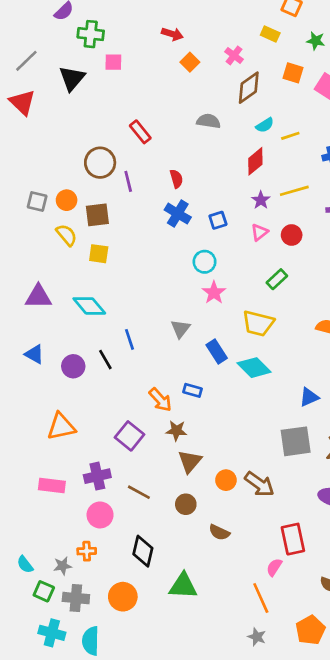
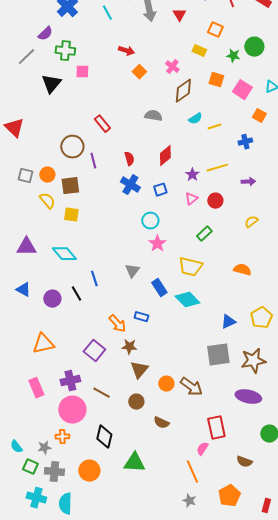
gray line: (26, 61) -> (26, 57), moved
red triangle: (22, 102) -> (14, 128), moved
red diamond: (255, 161) -> (165, 156), moved
pink rectangle: (52, 485) -> (36, 388), turned 60
pink circle: (100, 515) -> (72, 410), size x1.4

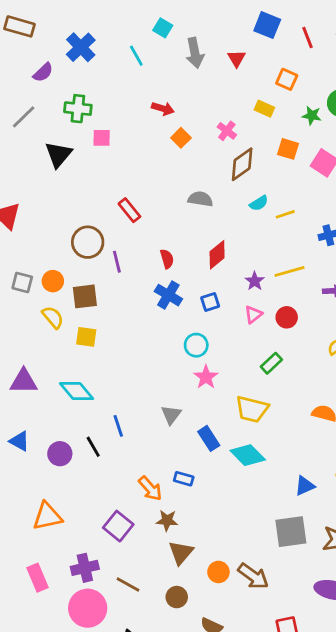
purple semicircle: (45, 34) -> (43, 72), moved

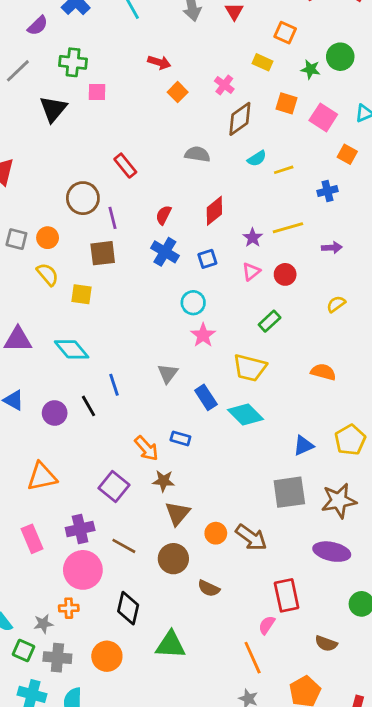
red semicircle: (167, 259) -> (163, 215), turned -138
brown square: (85, 296) -> (103, 253), moved
brown circle: (177, 597) -> (173, 559), size x1.4

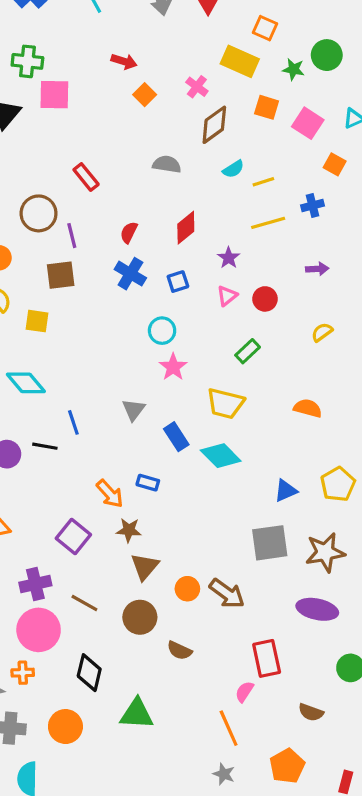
yellow rectangle: (262, 62) -> (240, 61), size x1.6
pink square: (97, 92) -> (54, 95), size x1.5
yellow line: (288, 228) -> (268, 223), moved
black line: (89, 406) -> (45, 446), turned -50

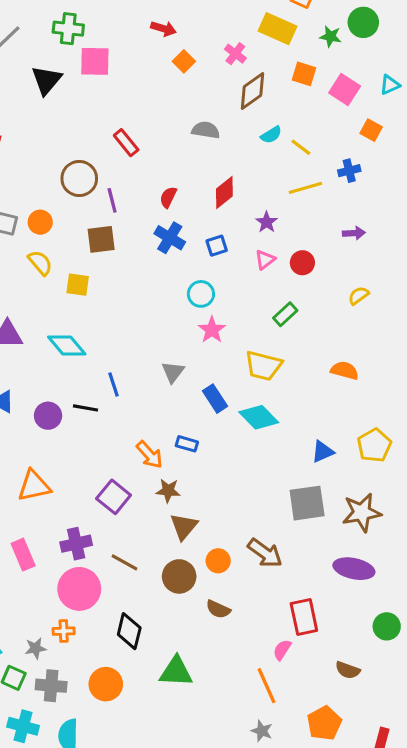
yellow line: (263, 182) -> (301, 147), turned 55
orange circle: (187, 589) -> (218, 561), moved

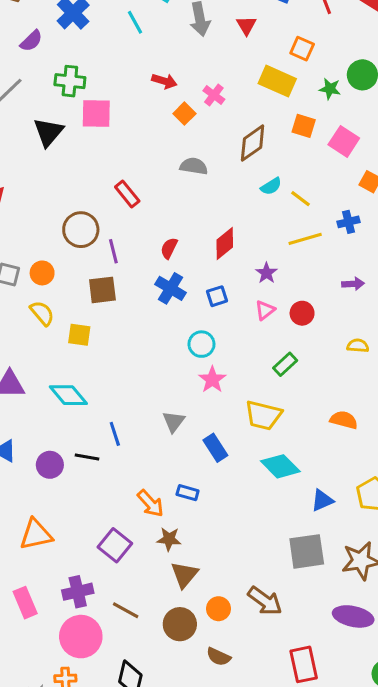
pink cross: (235, 54) -> (214, 95), moved
gray semicircle: (206, 130) -> (194, 166), moved
yellow semicircle: (359, 296) -> (358, 346), turned 40
cyan diamond: (259, 417) -> (280, 466), moved

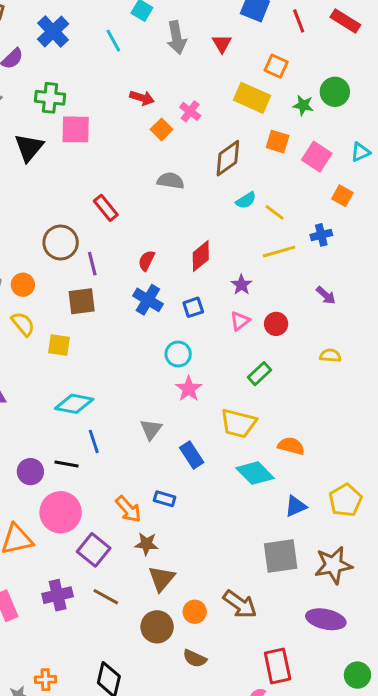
purple arrow: (353, 284) -> (326, 295), turned 45
cyan diamond: (68, 395) -> (74, 404), moved, turned -39
orange semicircle: (344, 420) -> (291, 446), moved
brown line: (126, 610) -> (106, 597), moved
pink circle: (81, 637) -> (61, 512), moved

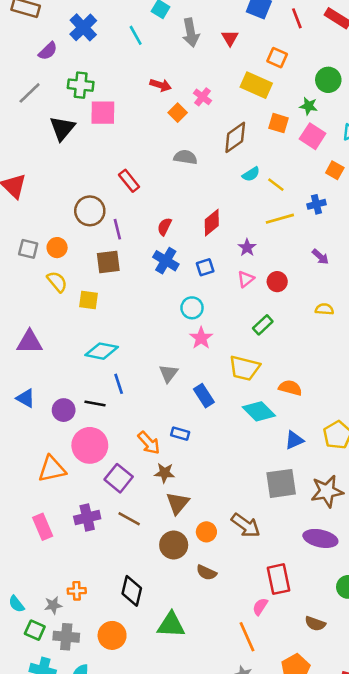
green star: (303, 105) -> (309, 106), moved

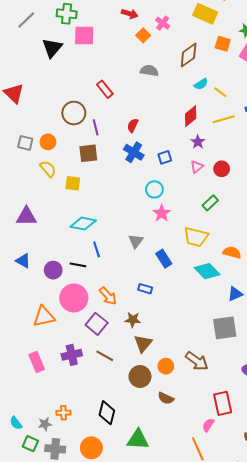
red diamond: (212, 223) -> (191, 116), moved
orange arrow: (149, 443) -> (108, 296), moved

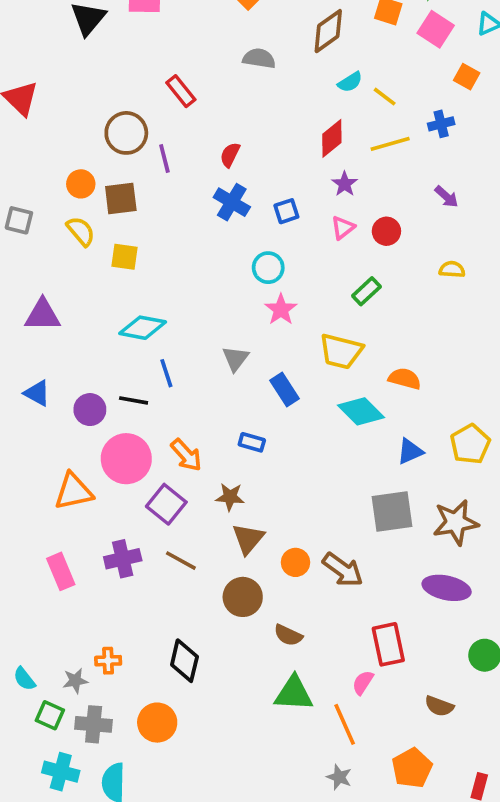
gray square: (25, 143) -> (19, 220), moved
brown square: (88, 153) -> (121, 198), moved
orange circle: (166, 366) -> (295, 562), moved
green triangle: (138, 440) -> (294, 693), moved

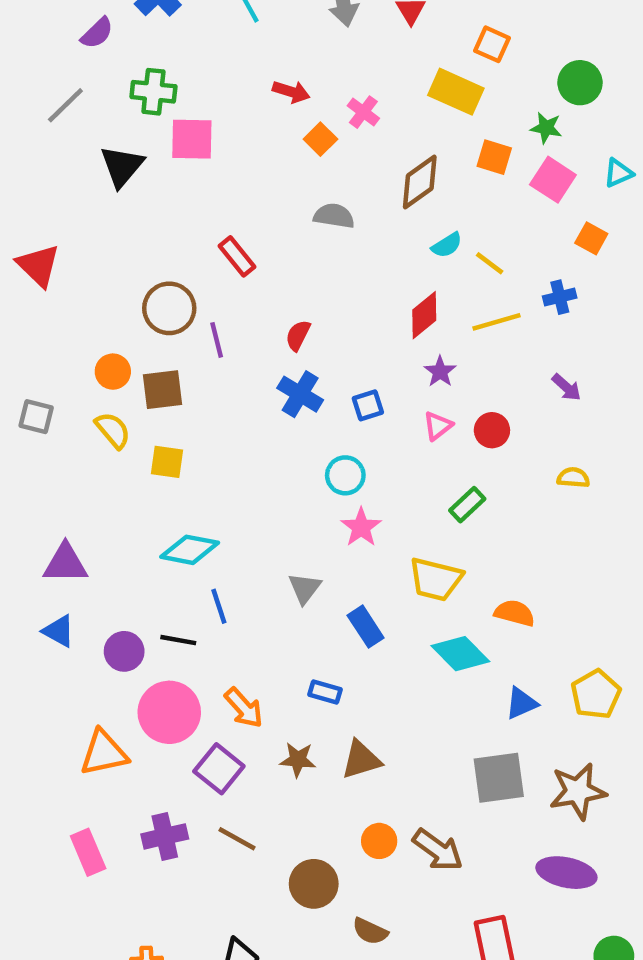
purple triangle: (43, 315) -> (65, 563), moved
brown triangle: (248, 539) -> (361, 760), moved, turned 33

